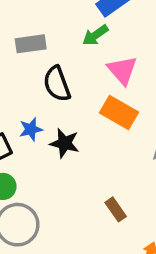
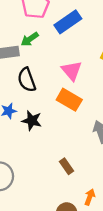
green arrow: (95, 35) -> (30, 39), moved

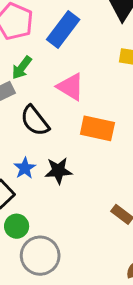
pink triangle: (72, 71) -> (70, 87), moved

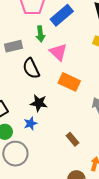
green arrow: (22, 68) -> (40, 34), moved, turned -56
blue star: (25, 168) -> (30, 123), moved

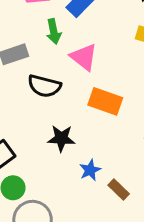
black semicircle: (31, 68) -> (44, 86), turned -45
blue star: (30, 123) -> (90, 170), moved

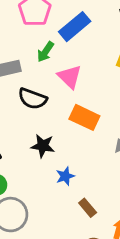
green arrow: (54, 31) -> (45, 52), turned 40
brown rectangle: (119, 189) -> (88, 208), moved

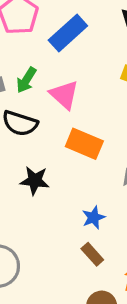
green arrow: (45, 52) -> (26, 80), moved
blue star: (65, 176) -> (94, 218), moved

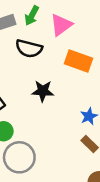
pink triangle: (64, 95) -> (61, 25), turned 45

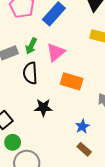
black semicircle: (29, 48) -> (30, 73), turned 75

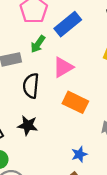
green arrow: (31, 46) -> (38, 44), moved
black star: (43, 108) -> (28, 125), moved

